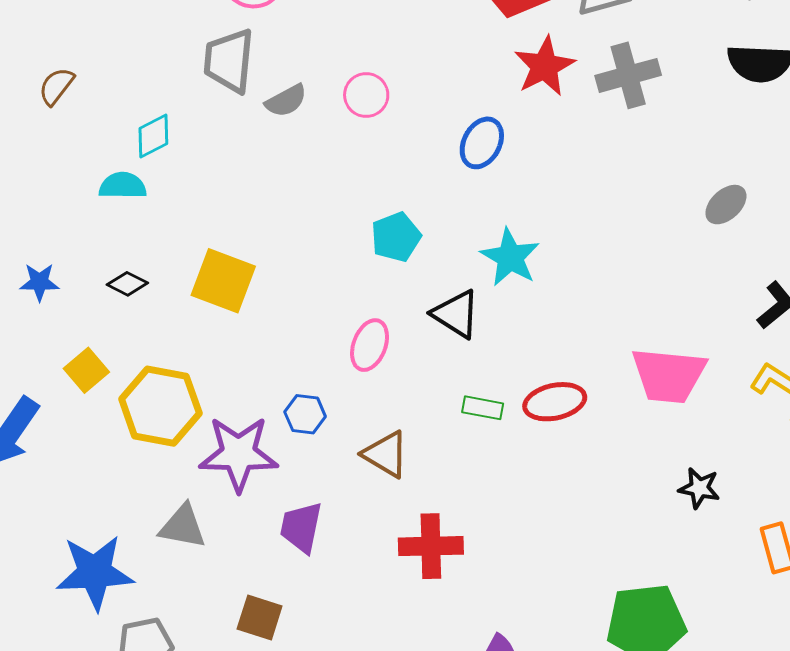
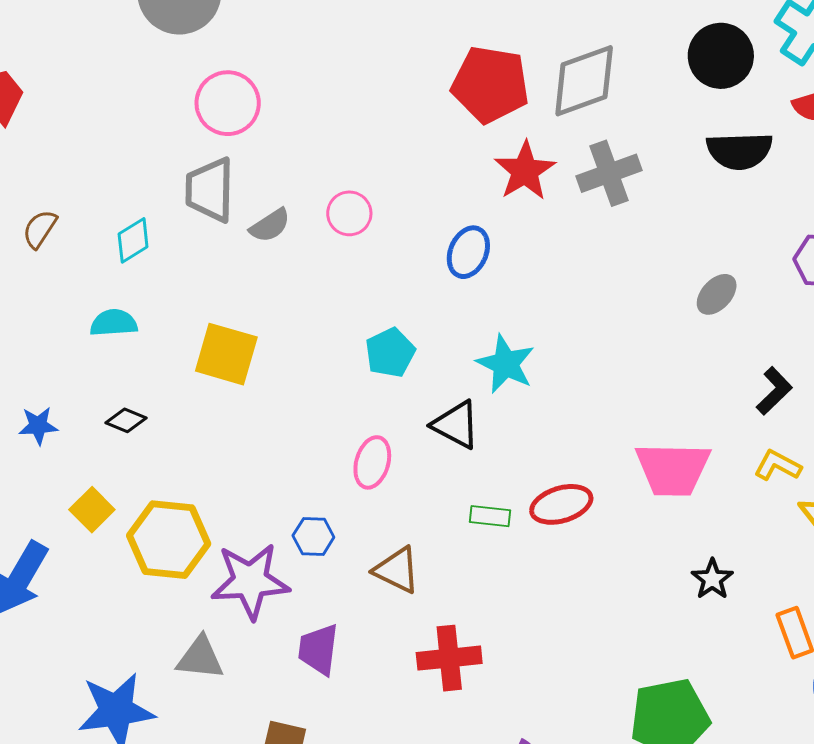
cyan diamond: (153, 136) -> (133, 240), moved
yellow square: (223, 281) -> (226, 354), moved
black star: (699, 488) -> (712, 579), turned 30

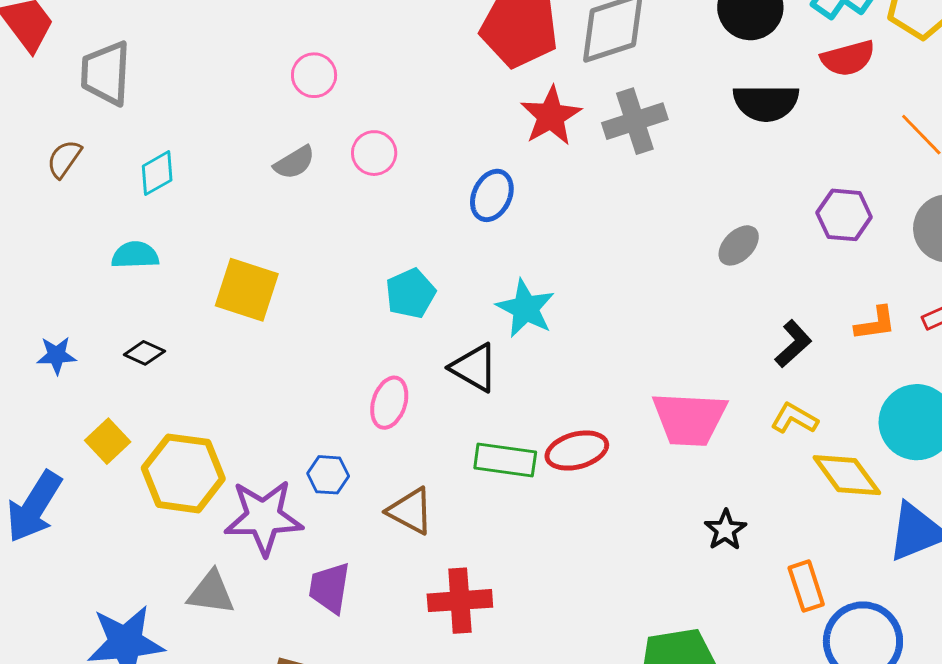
pink circle: (228, 103) -> (314, 75), moved, size x0.7
gray trapezoid: (210, 190) -> (106, 73), moved
green rectangle: (490, 516) -> (505, 460), size x1.5

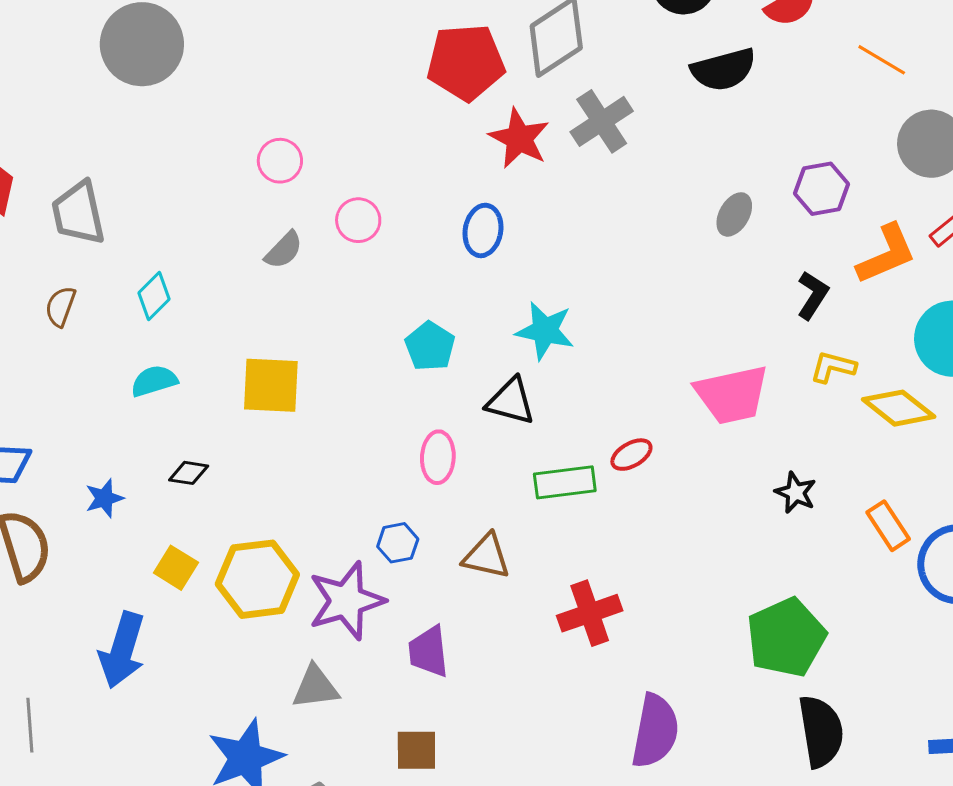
purple hexagon: (844, 215) -> (821, 189), moved
orange L-shape: (875, 323) -> (886, 254), size x1.5
red ellipse: (577, 451) -> (631, 455), size x0.7
red cross: (460, 601) -> (590, 613), moved

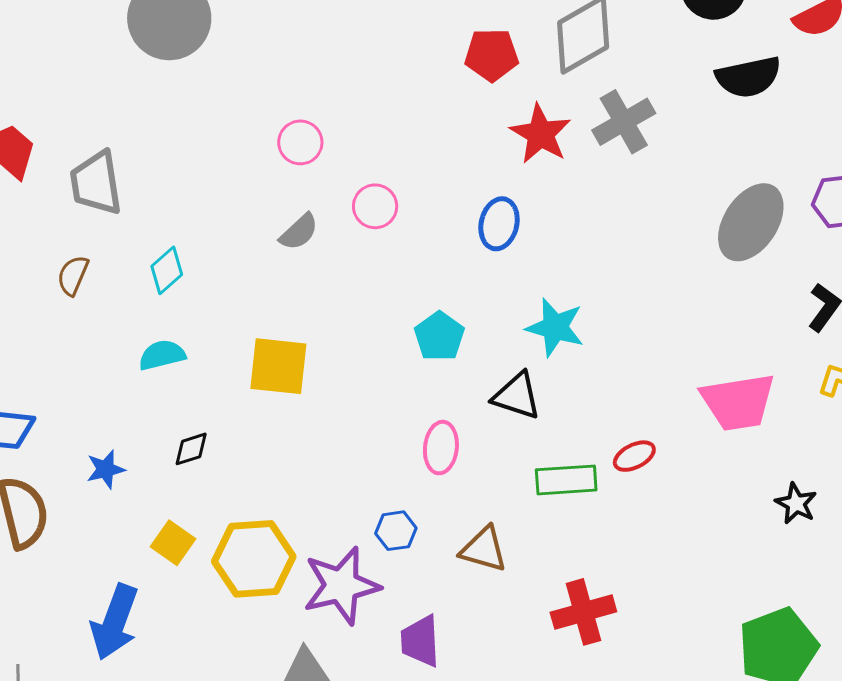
red pentagon: (466, 62) -> (492, 55), size x0.7
gray ellipse: (734, 214) -> (751, 222), size x1.8
black diamond: (189, 473) -> (191, 449), turned -30

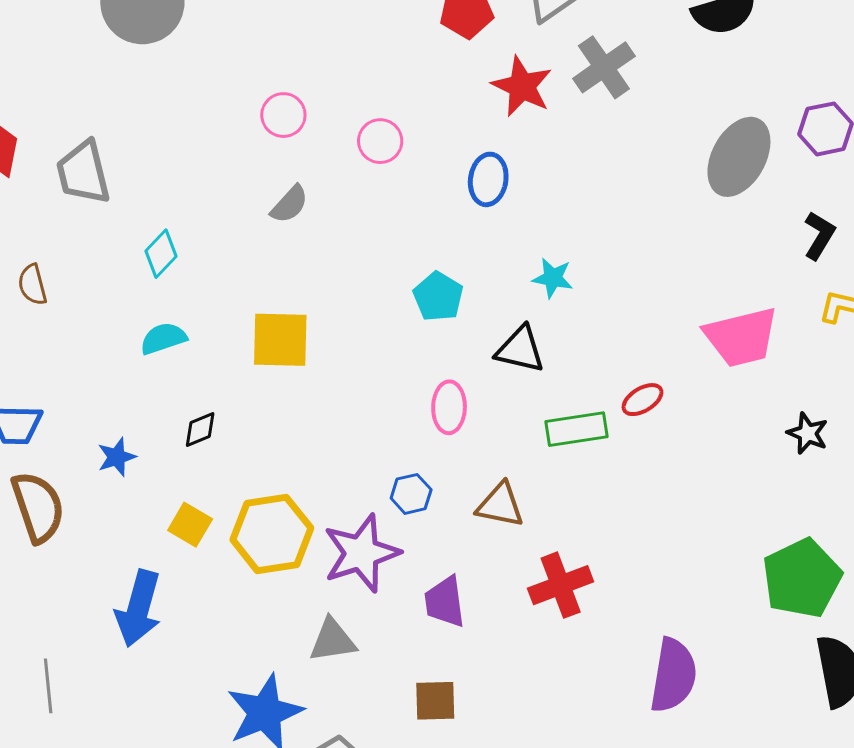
pink circle: (375, 206) -> (380, 141), moved
brown semicircle: (73, 275) -> (32, 285), moved, turned -33
cyan star: (555, 327) -> (553, 278), size x0.7
red cross: (583, 612) -> (561, 585), moved

